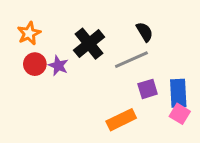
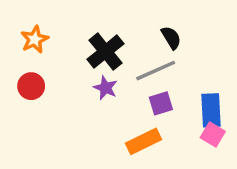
red circle: (35, 64) -> (31, 86), moved
purple star: (58, 66) -> (105, 88), moved
purple square: (148, 89) -> (161, 103), moved

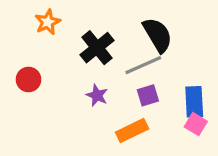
black semicircle: (171, 38) -> (158, 35), size x1.6
orange star: (35, 39) -> (48, 22), moved
purple star: (105, 88) -> (97, 95), moved

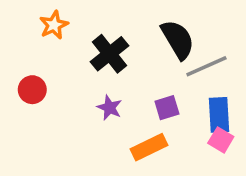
gray line: (143, 65) -> (206, 66), moved

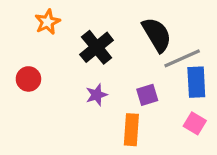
purple star: (109, 108) -> (97, 95), turned 30
blue rectangle: (219, 115) -> (196, 82), moved
orange rectangle: (149, 147) -> (131, 130), turned -60

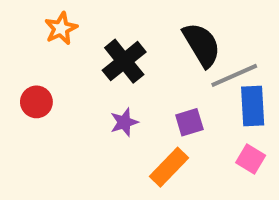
orange rectangle: (131, 130) -> (169, 167), turned 40

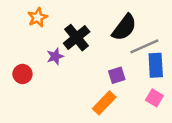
black semicircle: (202, 45) -> (124, 27), turned 68
red circle: (36, 102) -> (22, 74), moved
purple star: (124, 122) -> (55, 56), moved

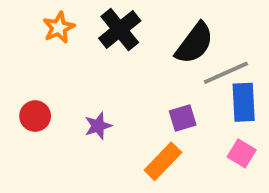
black cross: (77, 38) -> (120, 29), moved
purple star: (55, 56) -> (98, 126), moved

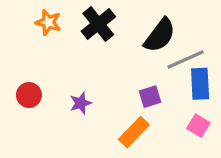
orange star: (59, 28) -> (48, 22), turned -30

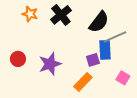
blue rectangle: (200, 84) -> (105, 50), moved
purple star: (81, 103) -> (50, 64), size x1.6

